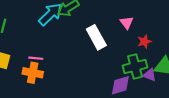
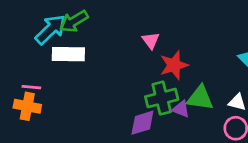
white rectangle: (96, 37) -> (68, 54), moved, turned -60
red star: (144, 41) -> (174, 65), size x1.5

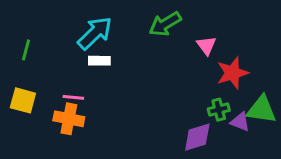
green arrow: (74, 21) -> (165, 24), moved
white rectangle: (68, 54) -> (99, 61), moved, size x0.6
green cross: (162, 98) -> (219, 110), size x0.6

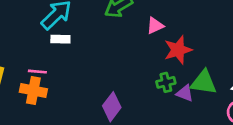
pink triangle: (206, 45) -> (155, 26), turned 42
purple diamond: (197, 137) -> (112, 107), moved, turned -36

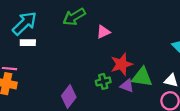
red star: (178, 50) -> (122, 64), moved
green cross: (166, 82) -> (103, 81), moved

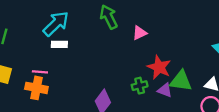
green arrow: (74, 17) -> (109, 17), turned 95
red star: (122, 64) -> (159, 67), turned -30

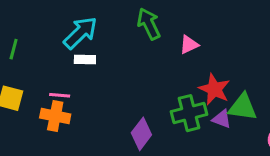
green cross: (140, 86) -> (189, 113), size x1.6

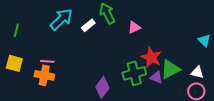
white rectangle: (85, 59) -> (88, 25), moved, turned -40
green triangle: (243, 107) -> (170, 69), turned -35

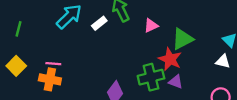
yellow square: (14, 63) -> (16, 66), turned 30
green triangle: (170, 69) -> (182, 39), moved
white triangle: (197, 72) -> (223, 61), moved

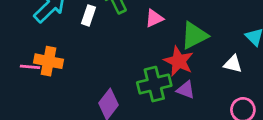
white rectangle: (99, 23) -> (89, 15), turned -32
white triangle: (223, 61) -> (233, 64), moved
orange cross: (50, 79) -> (49, 61), moved

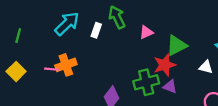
orange cross: (49, 61) -> (66, 65), turned -30
red star: (179, 61) -> (165, 65), turned 30

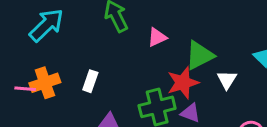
white rectangle: (96, 30) -> (90, 81), moved
white triangle: (206, 67) -> (227, 80), moved, turned 48

